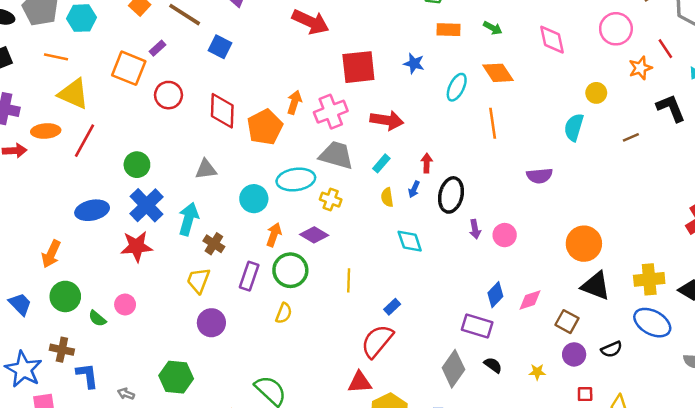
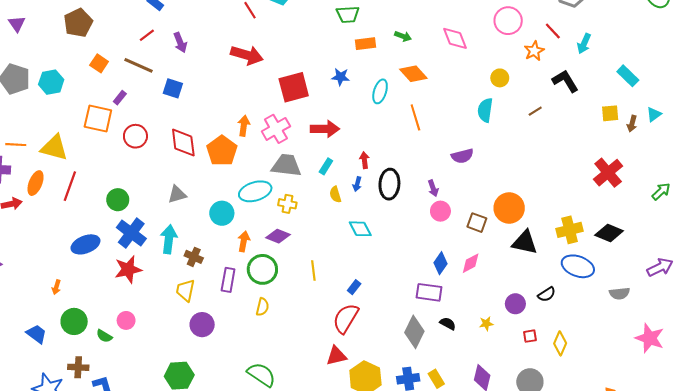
orange line: (56, 57) -> (16, 145), moved
orange ellipse: (46, 131) -> (36, 183), turned -55
purple arrow: (475, 229) -> (433, 188), moved
orange arrow: (51, 254) -> (56, 287), size x0.6
brown square: (567, 322) -> (477, 223), moved

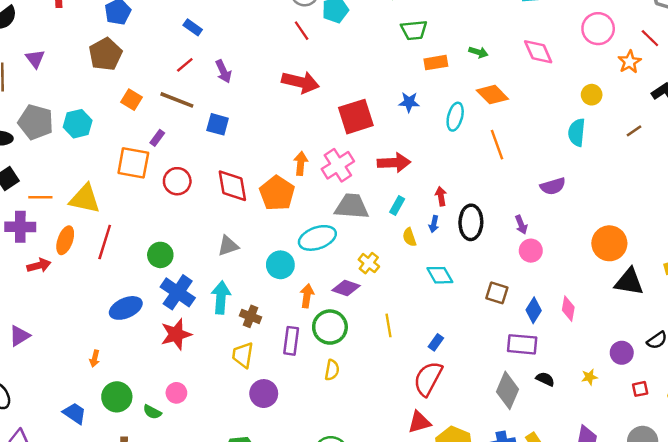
yellow cross: (287, 204) -> (369, 263), moved, turned 30
brown square: (477, 223) -> (497, 293), moved
pink diamond: (471, 263) -> (568, 309), turned -50

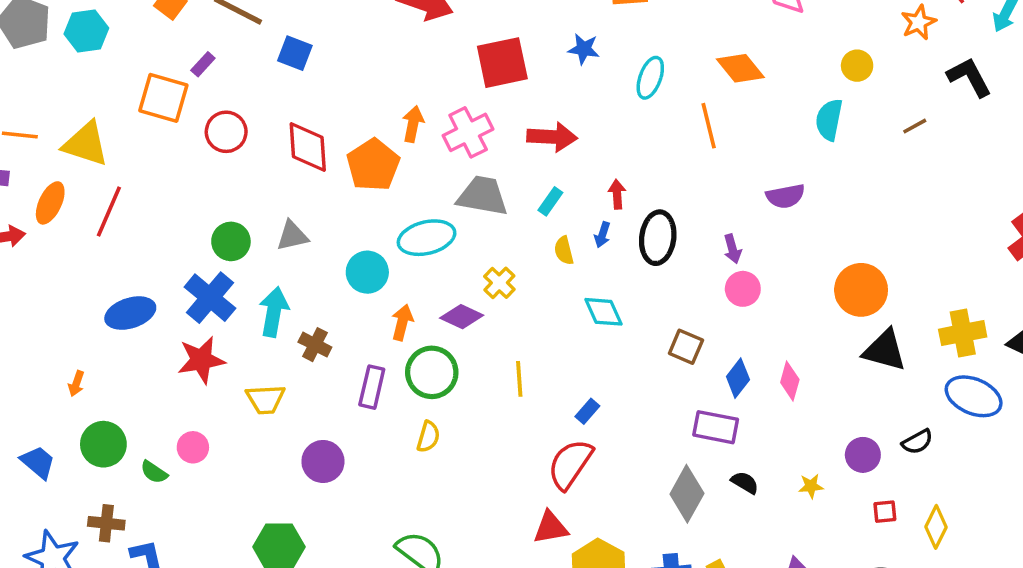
orange diamond: (492, 95) -> (740, 68), moved
green circle: (160, 255) -> (231, 241), moved
yellow trapezoid: (243, 355) -> (265, 399), moved, turned -108

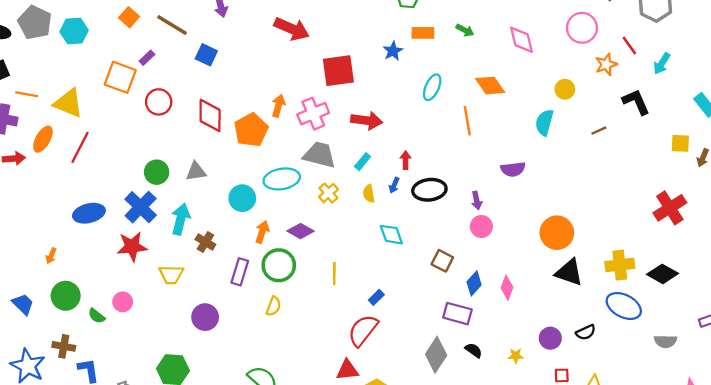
blue star: (584, 49) -> (393, 51), moved, turned 30
black ellipse: (658, 238) -> (429, 190), turned 72
yellow cross: (499, 283) -> (328, 193), moved

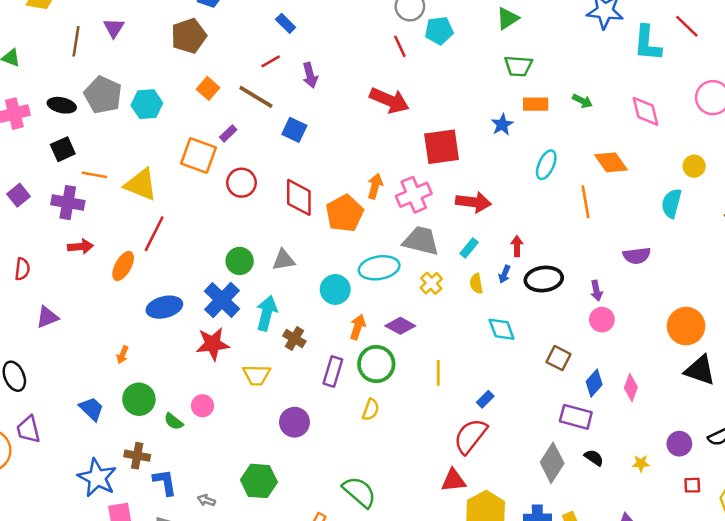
orange ellipse: (43, 139) -> (123, 266), moved

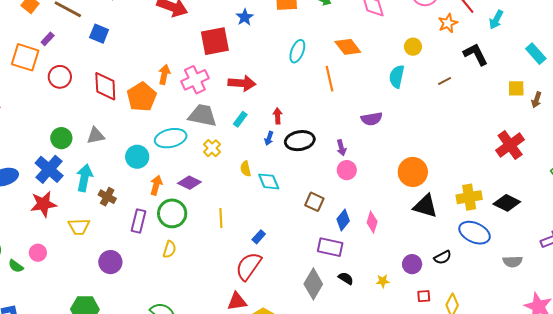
blue star: (502, 125) -> (245, 17), moved
yellow semicircle: (476, 284) -> (246, 169), moved

